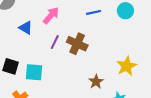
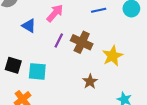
yellow star: (127, 66) -> (113, 56), moved
brown star: (96, 82) -> (90, 81), moved

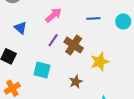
blue triangle: (29, 26) -> (20, 28), moved
cyan square: (37, 71) -> (42, 70), moved

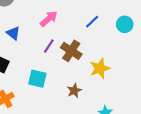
blue line: (93, 18) -> (92, 22), turned -40

